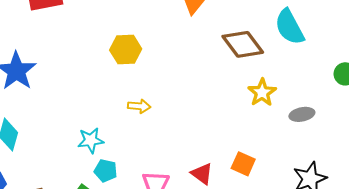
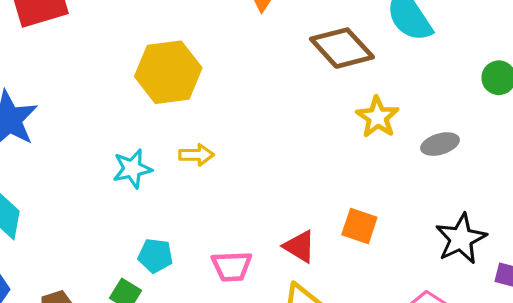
yellow hexagon: (126, 49) -> (168, 72), size x1.4
cyan star: (91, 140) -> (132, 169), moved

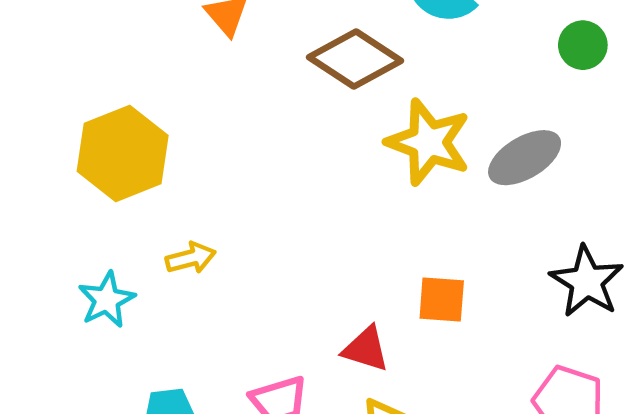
yellow star: (377, 117) -> (428, 142), size x1.4
gray ellipse: (440, 144) -> (525, 158), size x1.4

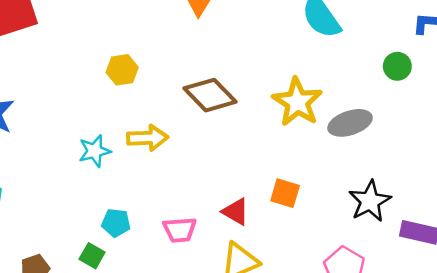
brown diamond: (355, 59) -> (210, 95), moved
yellow hexagon: (123, 153) -> (122, 70), size x0.6
yellow arrow: (191, 258) -> (148, 138), size x1.4

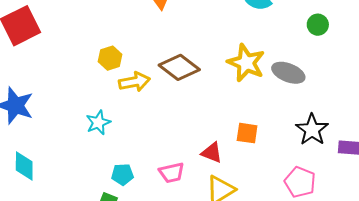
gray ellipse: (350, 123) -> (288, 73), turned 48
yellow arrow: (148, 138) -> (134, 82), moved

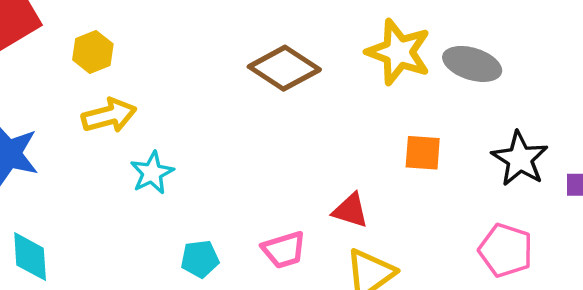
yellow hexagon: (110, 58) -> (93, 52), moved
yellow arrow: (134, 82) -> (109, 116), moved
orange square: (247, 133) -> (423, 153), moved

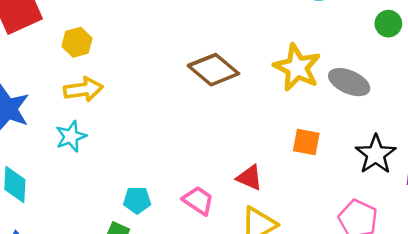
cyan star: (152, 173) -> (71, 136), moved
pink trapezoid: (284, 250) -> (198, 201), turned -136

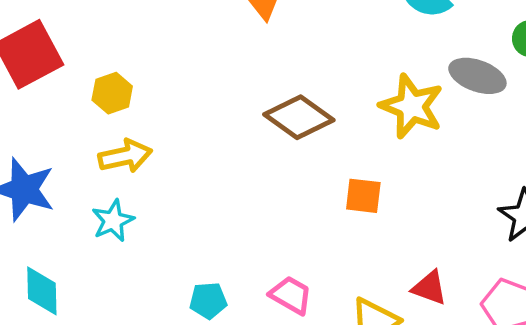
gray ellipse: (349, 82) -> (477, 76), moved
orange square: (306, 142) -> (363, 196), moved
red triangle: (249, 178) -> (429, 288), moved

